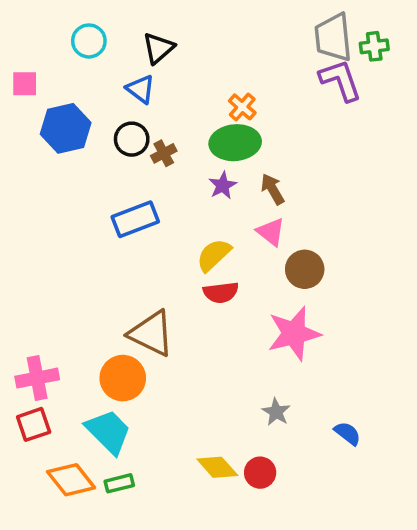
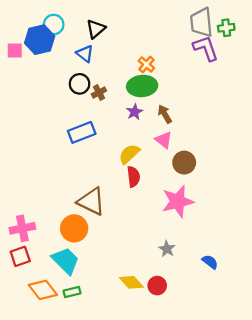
blue hexagon: (66, 128) -> (40, 40), moved
red semicircle: (221, 292) -> (133, 177), turned -90

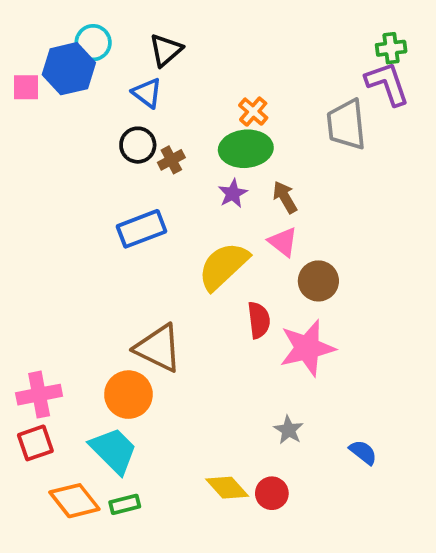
gray trapezoid: (201, 22) -> (346, 125), moved
purple L-shape: (206, 48) -> (387, 84), moved
yellow semicircle: (129, 154) -> (223, 266), size x1.4
red semicircle: (133, 177) -> (259, 320), moved

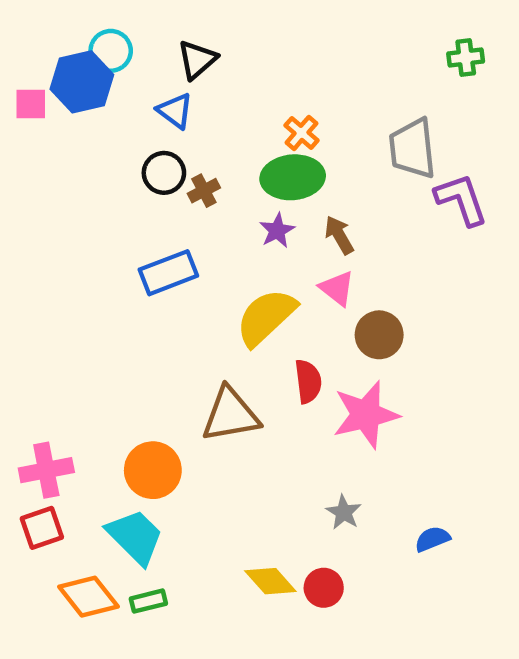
purple L-shape: (387, 84) -> (461, 199), moved
brown triangle: (158, 348) -> (230, 415), moved, turned -36
blue semicircle: (363, 452) -> (432, 539), turned -60

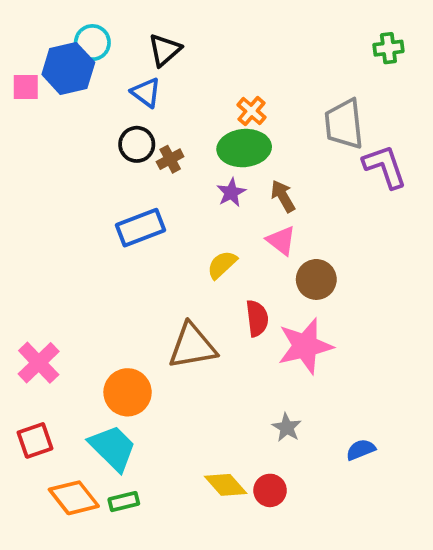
yellow semicircle: (266, 317) -> (222, 265), size x0.6
pink cross: (46, 470) -> (39, 363), moved, turned -33

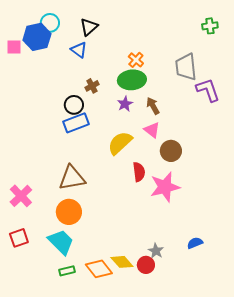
black circle: (137, 144) -> (74, 105), moved
yellow semicircle: (222, 265) -> (120, 143), size x1.5
brown triangle: (192, 346) -> (72, 178), moved
gray star: (287, 427) -> (156, 251), moved
orange diamond: (74, 498) -> (99, 269), moved

